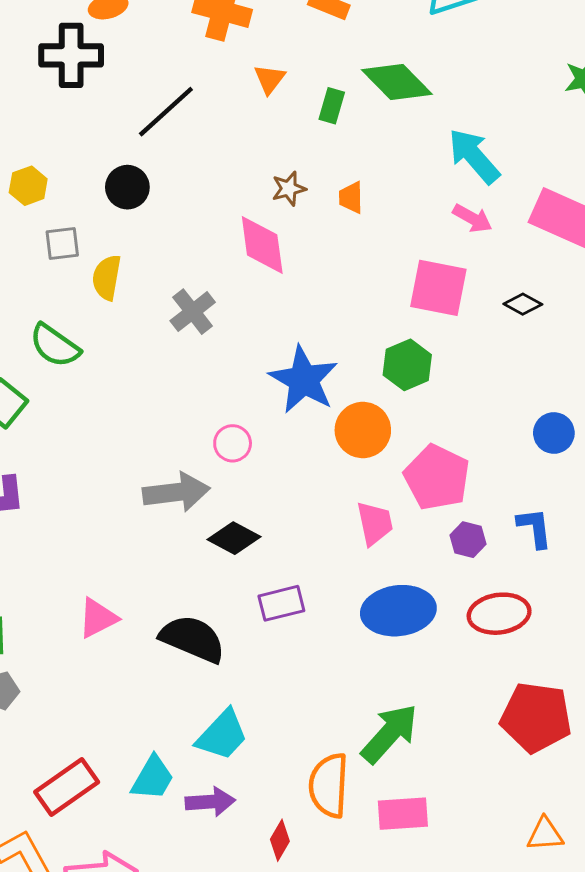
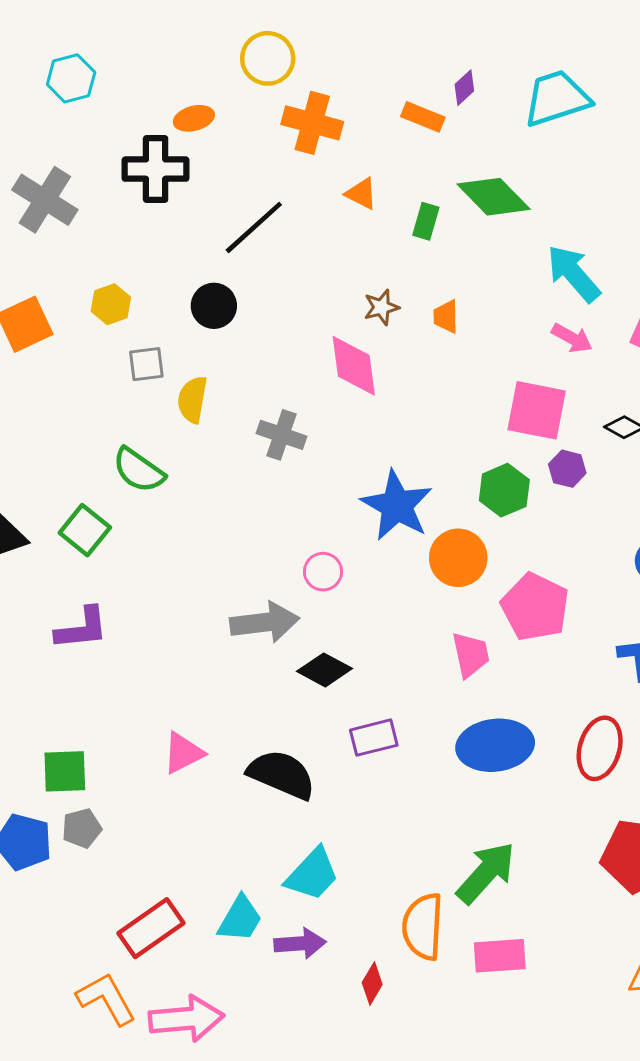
orange triangle: (270, 79) -> (361, 194), turned -40
gray cross: (193, 312) -> (282, 435), turned -33
purple hexagon: (468, 540) -> (567, 469), moved
red ellipse: (499, 614) -> (600, 748), turned -66

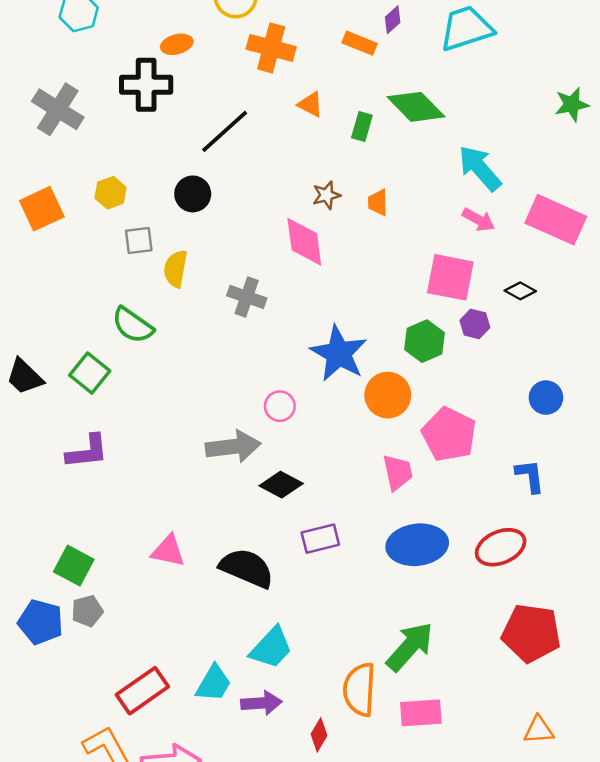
red ellipse: (600, 748) -> (501, 547), turned 51
pink triangle: (183, 753) -> (168, 551), turned 39
green square: (65, 771) -> (74, 566), turned 30

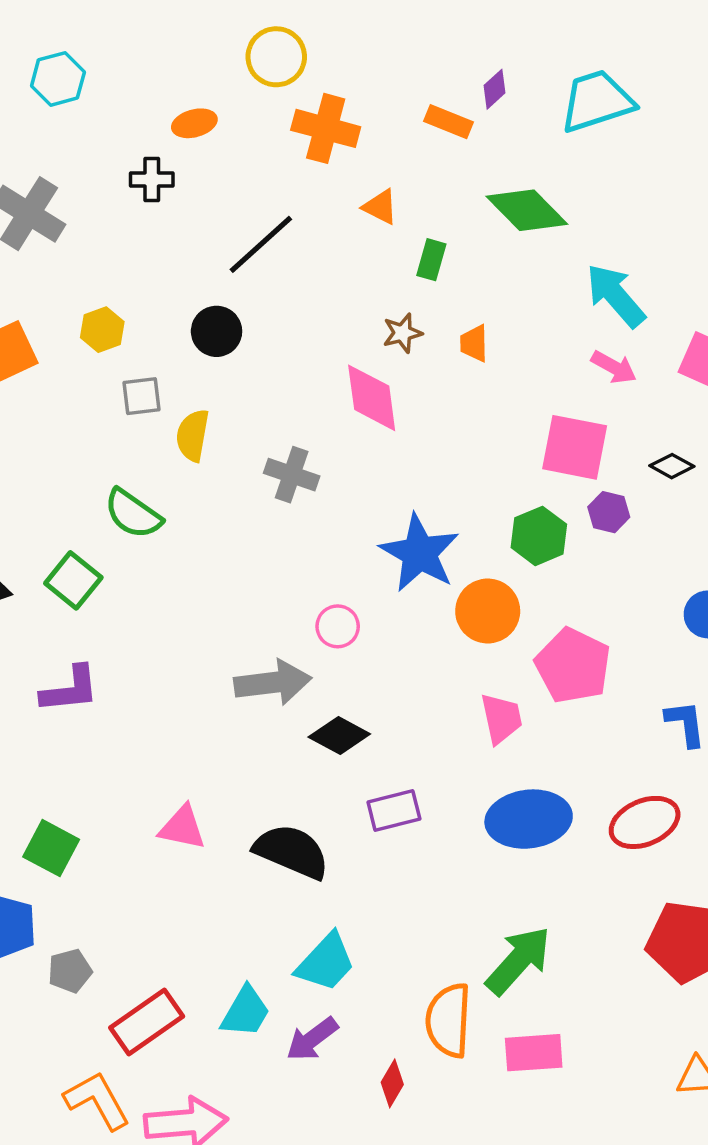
black cross: (146, 85) -> (152, 180), size x0.6
green rectangle: (362, 126) -> (431, 260), moved
gray pentagon: (87, 611) -> (70, 971), moved
purple arrow: (261, 703) -> (312, 1039), turned 147

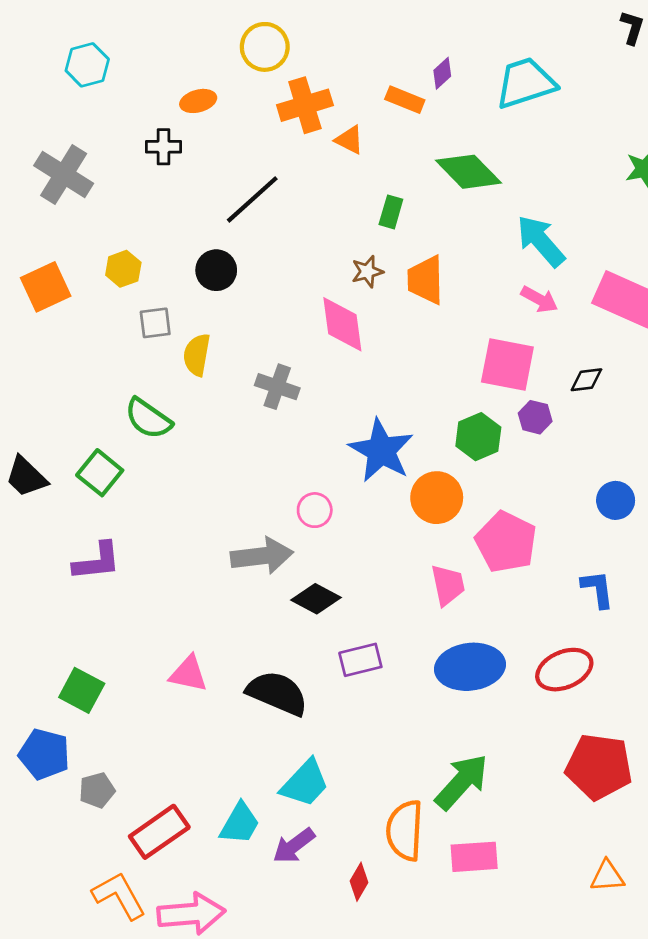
orange cross: (326, 128) -> (305, 105), turned -32
orange triangle: (380, 207) -> (349, 140), moved
orange trapezoid: (474, 343) -> (426, 280), size x1.6
black diamond: (672, 466) -> (586, 380), turned -36

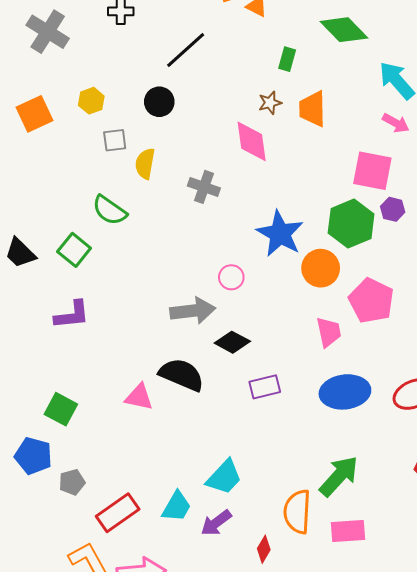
green hexagon: (478, 437) -> (351, 224), size x1.4
black semicircle: (277, 693) -> (182, 375), moved

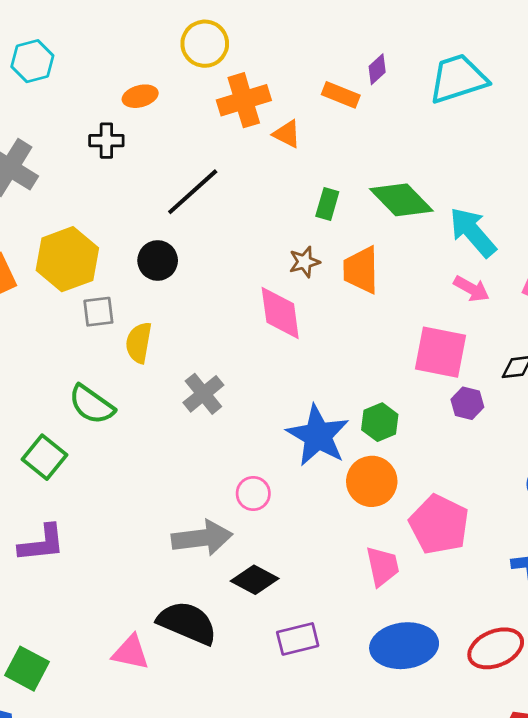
green diamond: (344, 30) -> (401, 200), moved
yellow hexagon: (91, 101) -> (67, 259), size x1.8
gray cross: (204, 187) -> (203, 394), moved, turned 32
green hexagon: (351, 224) -> (380, 422), moved, size x0.6

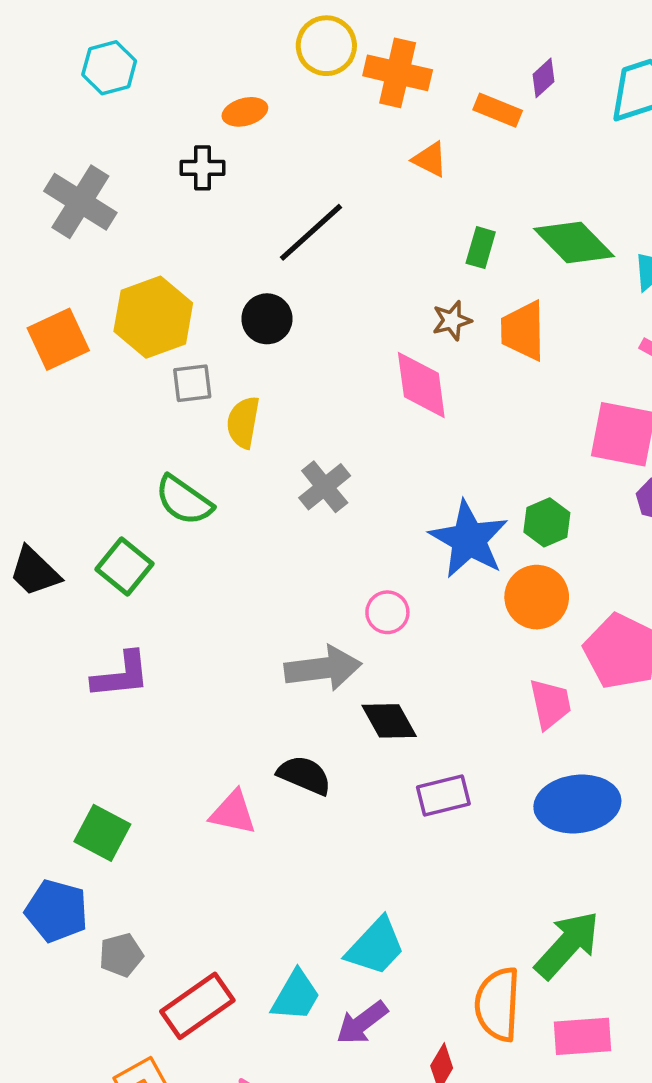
orange cross: (244, 100) -> (398, 73), moved, turned 30
black diamond: (255, 580) -> (389, 721), turned 33
black semicircle: (187, 623) -> (304, 775), size x0.7

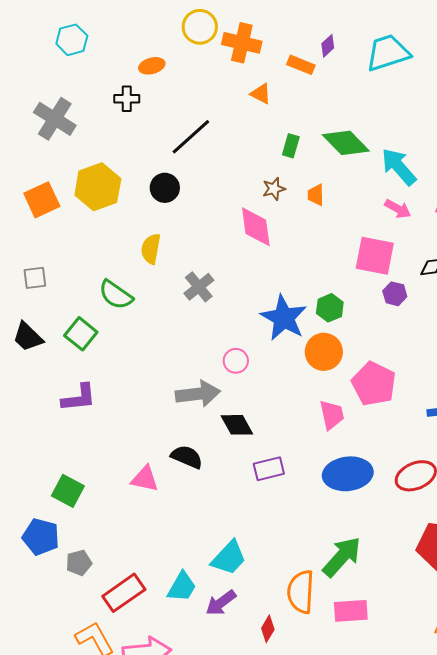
orange trapezoid: (523, 331) -> (316, 195), size x0.6
gray square: (192, 383) -> (35, 278), moved

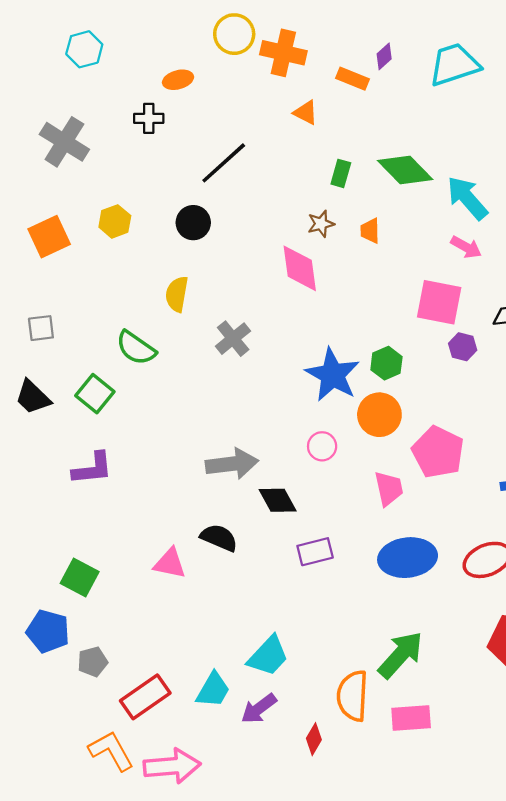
yellow hexagon: (98, 187) -> (115, 221), size x0.6
pink circle: (236, 361) -> (322, 446), moved

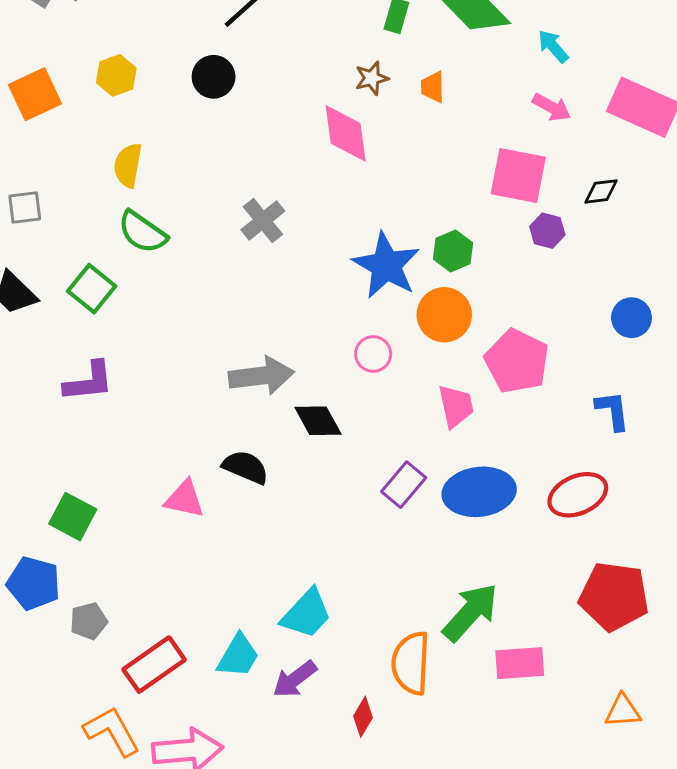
cyan arrow: (467, 198) -> (553, 46), size x0.6
yellow semicircle: (177, 294) -> (128, 165), moved
purple rectangle: (315, 552) -> (404, 485), moved, turned -36
pink rectangle: (411, 718) -> (520, 663), moved

